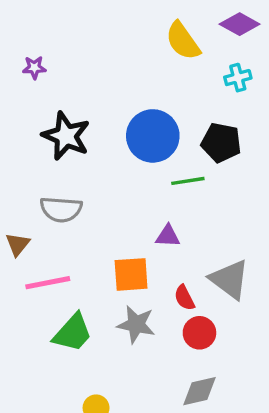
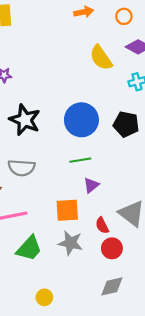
green line: (188, 181) -> (80, 160), moved
purple triangle: (168, 236) -> (91, 185), turned -42

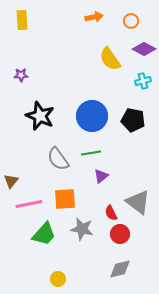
gray semicircle: (22, 168) -> (58, 159), moved, turned 50
orange square: (67, 210) -> (65, 199), moved

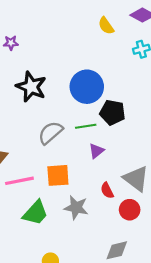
yellow semicircle: (110, 59) -> (106, 26), size x0.7
black pentagon: (133, 120) -> (112, 112), moved
gray semicircle: (58, 159) -> (50, 133), turned 85
red circle: (120, 234) -> (130, 210), moved

